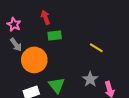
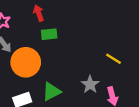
yellow line: (96, 48) -> (113, 59), moved
green triangle: (57, 85) -> (51, 92), turned 42

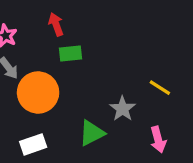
gray star: (90, 85) -> (122, 109), moved
green triangle: (51, 92) -> (92, 133), moved

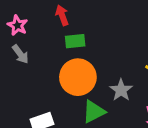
orange circle: (38, 92) -> (78, 77), moved

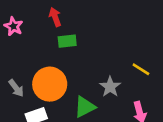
gray arrow: (20, 54) -> (16, 88), moved
orange circle: (78, 77) -> (50, 84), moved

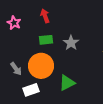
green rectangle: (67, 41) -> (46, 40), moved
gray star: (110, 87) -> (71, 43), moved

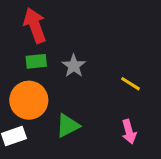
red arrow: (45, 16) -> (35, 25), size x1.6

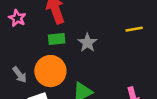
yellow line: (130, 84) -> (134, 29), moved, turned -42

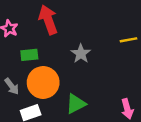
green rectangle: (57, 39) -> (29, 55), moved

